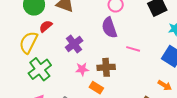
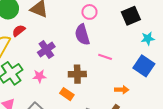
pink star: (82, 69) -> (39, 76), moved
orange arrow: (165, 85) -> (122, 90), moved, turned -32

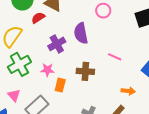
red semicircle: (19, 31) -> (38, 18), moved
purple semicircle: (82, 35) -> (81, 33), moved
orange rectangle: (67, 94) -> (60, 85), moved, turned 64

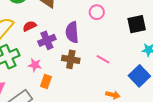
red semicircle: (38, 18) -> (30, 26), moved
brown cross: (85, 71) -> (71, 59), moved

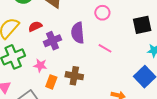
brown cross: (71, 59) -> (74, 76), moved
pink line: (103, 59) -> (105, 48), moved

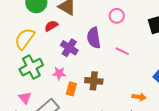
red semicircle: (35, 26) -> (51, 26), moved
purple cross: (53, 41) -> (69, 48), turned -30

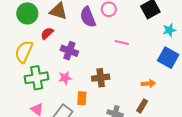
purple semicircle: (94, 38) -> (88, 17), moved
green cross: (31, 67) -> (37, 78), turned 30
orange rectangle: (71, 89) -> (82, 98), moved

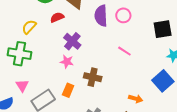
yellow semicircle: (24, 52) -> (29, 27), size x0.7
green cross: (37, 78) -> (20, 54), moved
pink star: (65, 78) -> (67, 62), moved

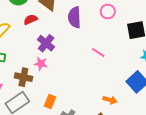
pink circle: (123, 15) -> (108, 12), moved
brown cross: (93, 77) -> (23, 77), moved
orange rectangle: (68, 90) -> (50, 102), moved

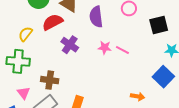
red semicircle: (31, 20) -> (53, 22), size x1.5
pink star: (41, 64) -> (105, 48), moved

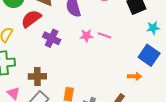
orange arrow: (138, 96) -> (135, 76), moved

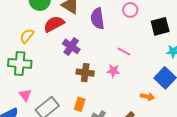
pink star: (87, 36) -> (113, 71), moved
brown cross: (37, 76) -> (85, 73), moved

